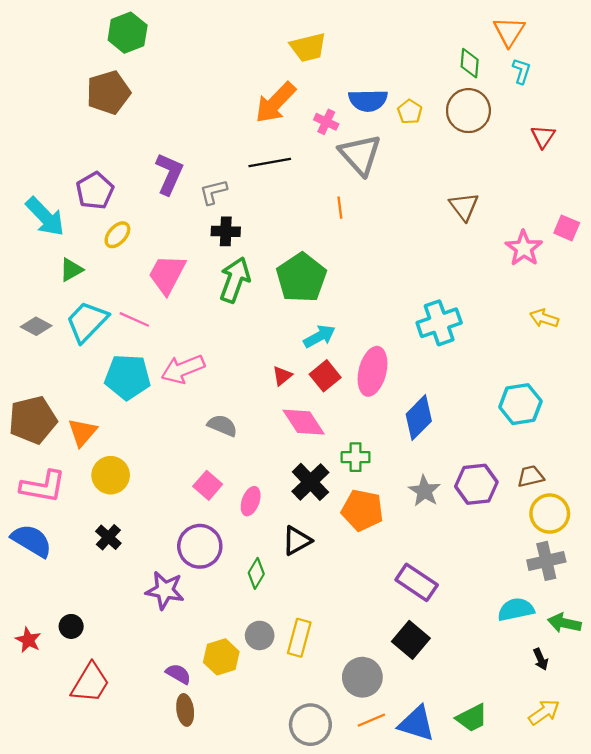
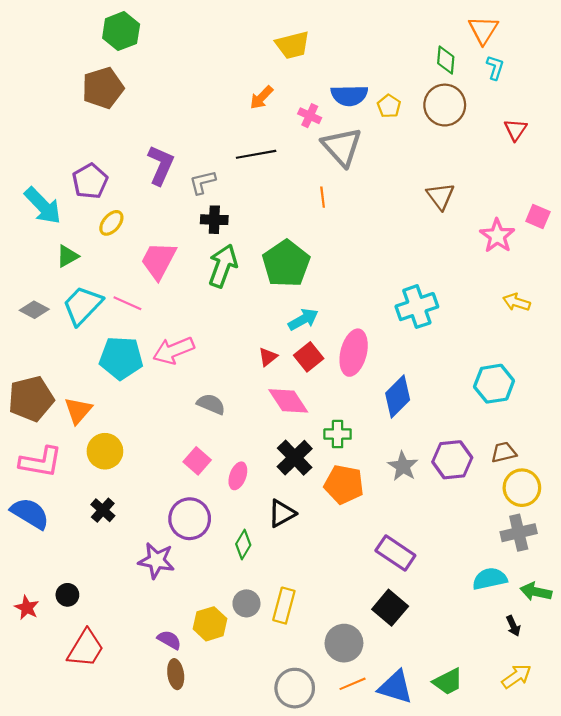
orange arrow: (275, 103) -> (261, 98), size x0.6

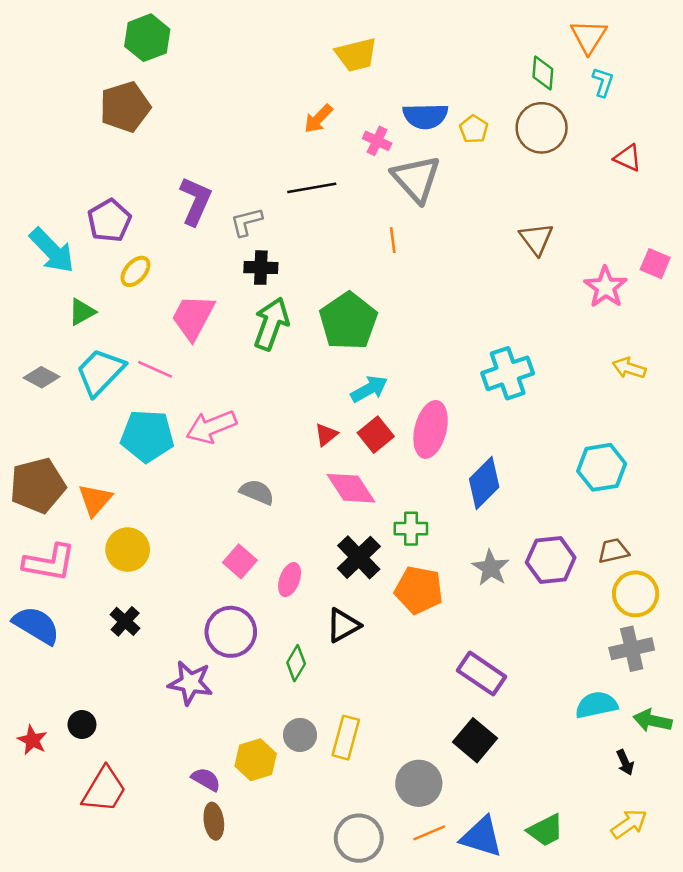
red triangle: (515, 130) -> (628, 158), turned -40

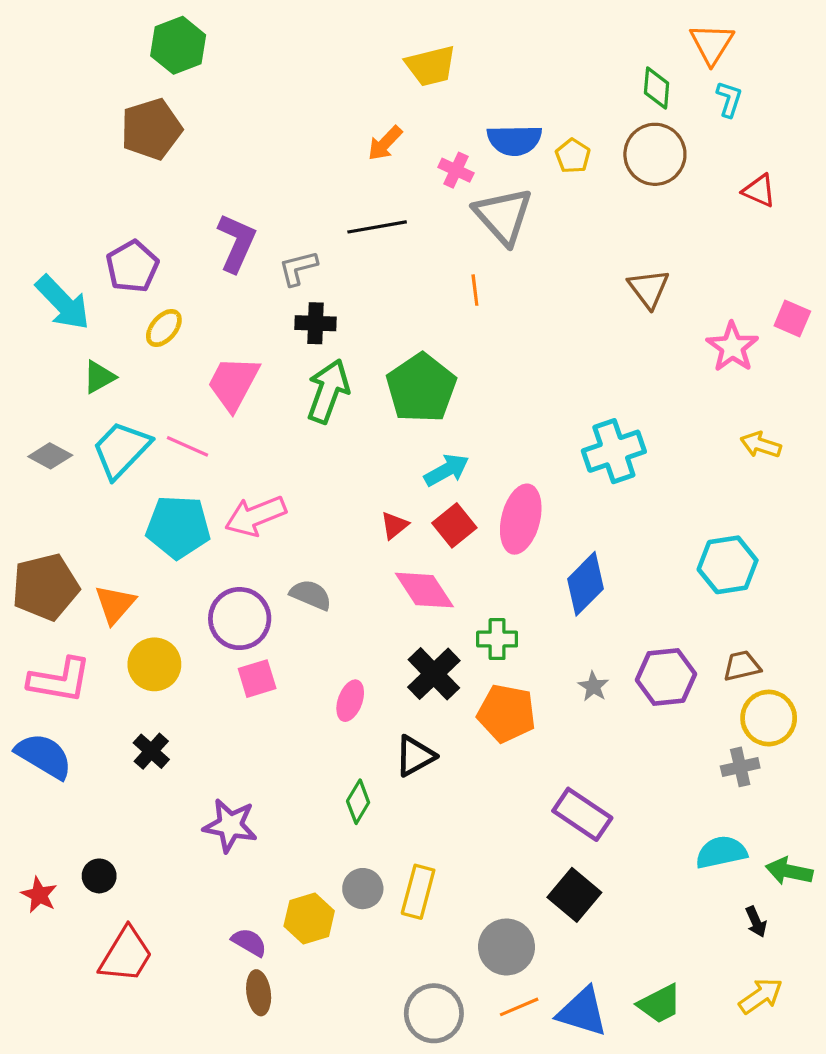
pink square: (240, 561) -> (257, 679), moved, turned 32
gray star: (491, 568) -> (593, 686), size x0.7
purple circle: (231, 632) -> (240, 619), moved
gray cross: (632, 649) -> (740, 767), moved, size x0.7

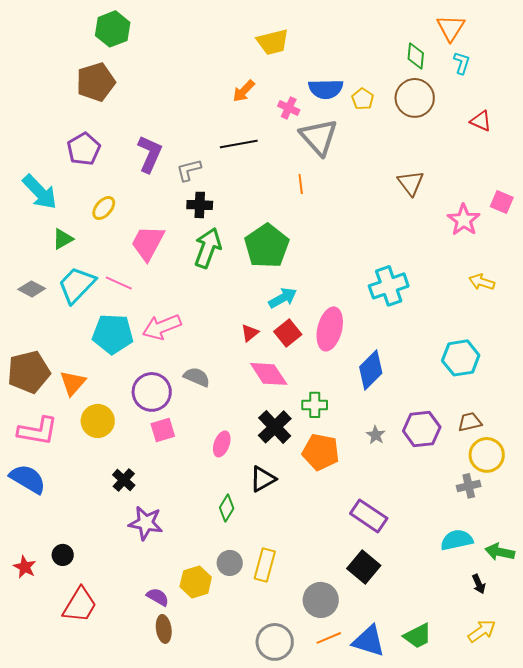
purple pentagon: (132, 266) -> (84, 149), moved
black cross: (151, 751) -> (124, 480), moved

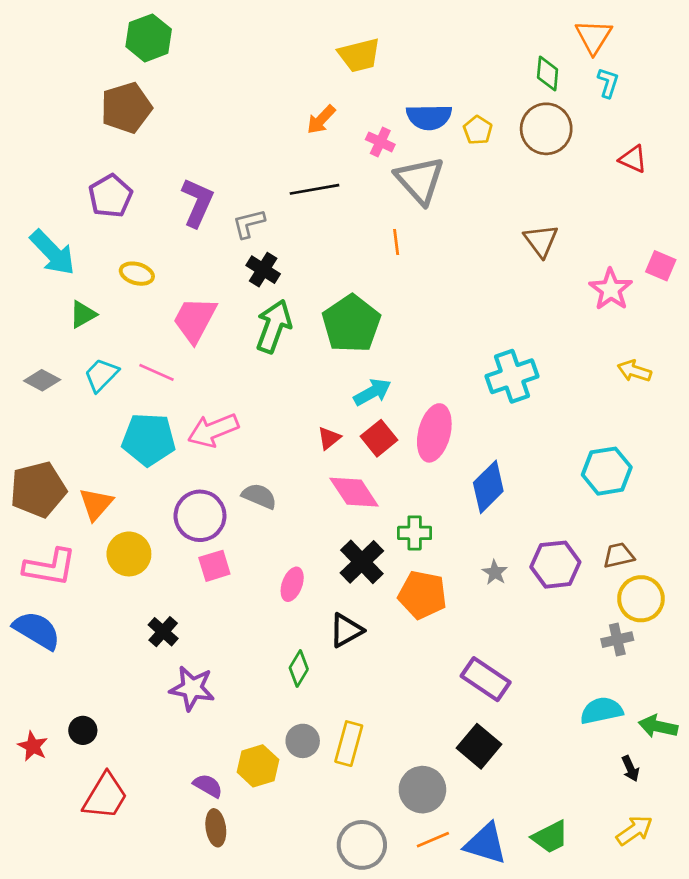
black cross: (200, 205) -> (263, 270), turned 30
yellow ellipse: (104, 208) -> (137, 274), turned 65
cyan trapezoid: (77, 285) -> (101, 375), size x0.7

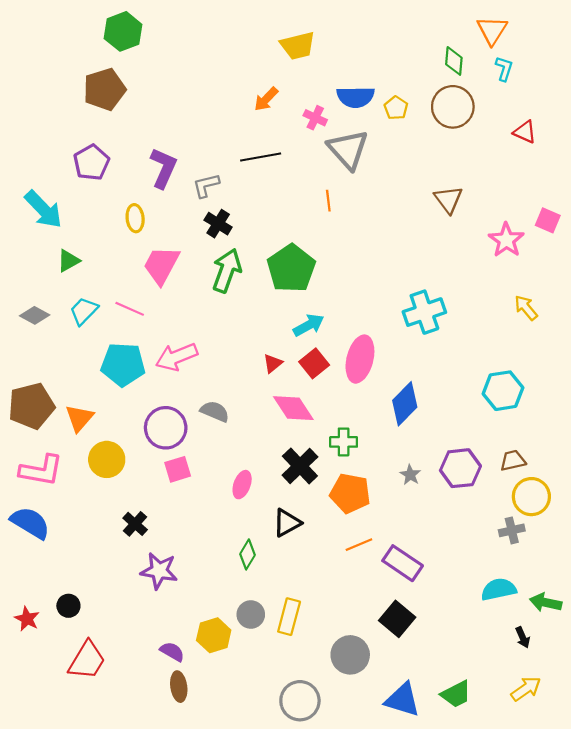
yellow ellipse: (137, 274) -> (135, 218), moved, turned 68
yellow arrow: (634, 371) -> (526, 308), turned 32
orange line: (433, 840) -> (359, 545), moved

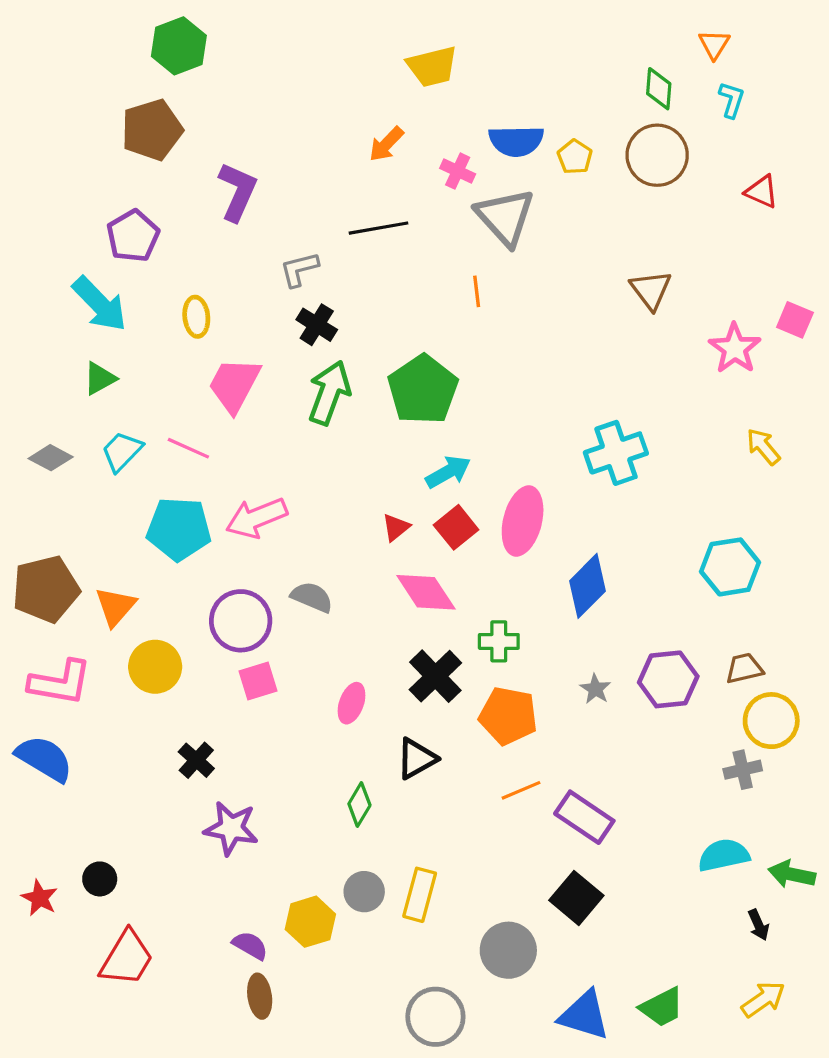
orange triangle: (492, 30) -> (714, 44), size x0.7
purple L-shape: (163, 168) -> (237, 192), moved
cyan arrow: (43, 209) -> (100, 304), moved

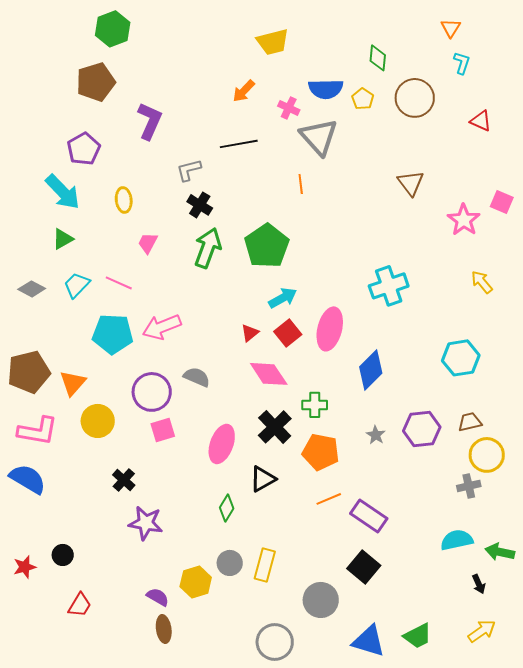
green diamond: (659, 89) -> (378, 58), moved
pink trapezoid: (234, 385) -> (148, 243), size x0.6
pink ellipse: (352, 703) -> (222, 444), size x1.5
red star: (40, 898) -> (25, 567), turned 30
red trapezoid: (127, 958) -> (80, 605), size x0.7

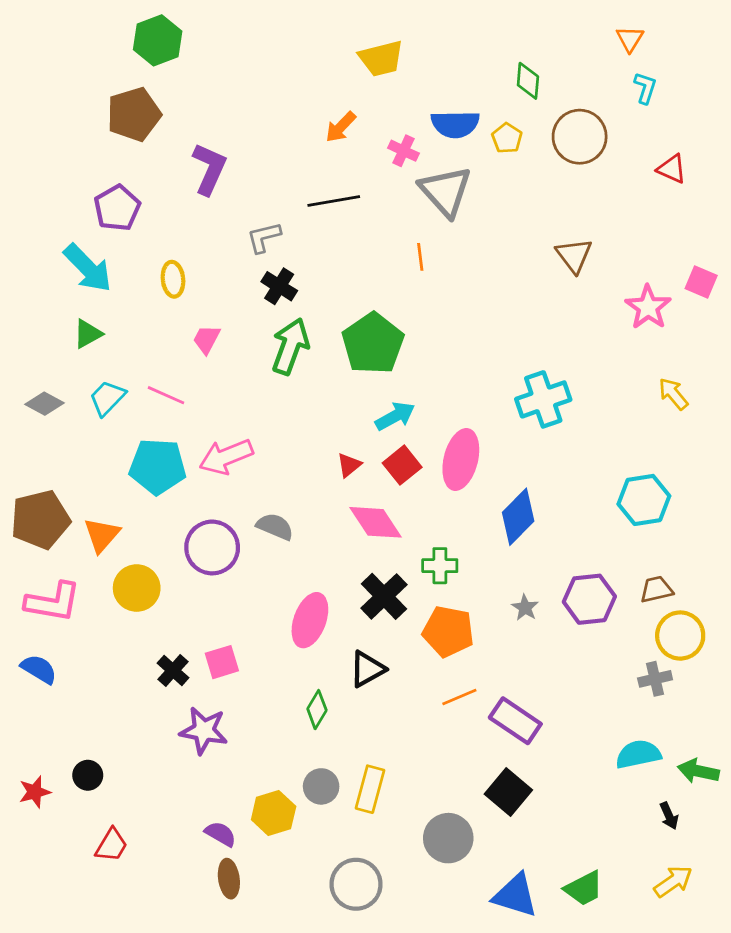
pink square: (163, 430) -> (222, 662), moved
blue semicircle: (28, 479) -> (39, 669), size x0.7
gray circle: (275, 642) -> (356, 884), moved

